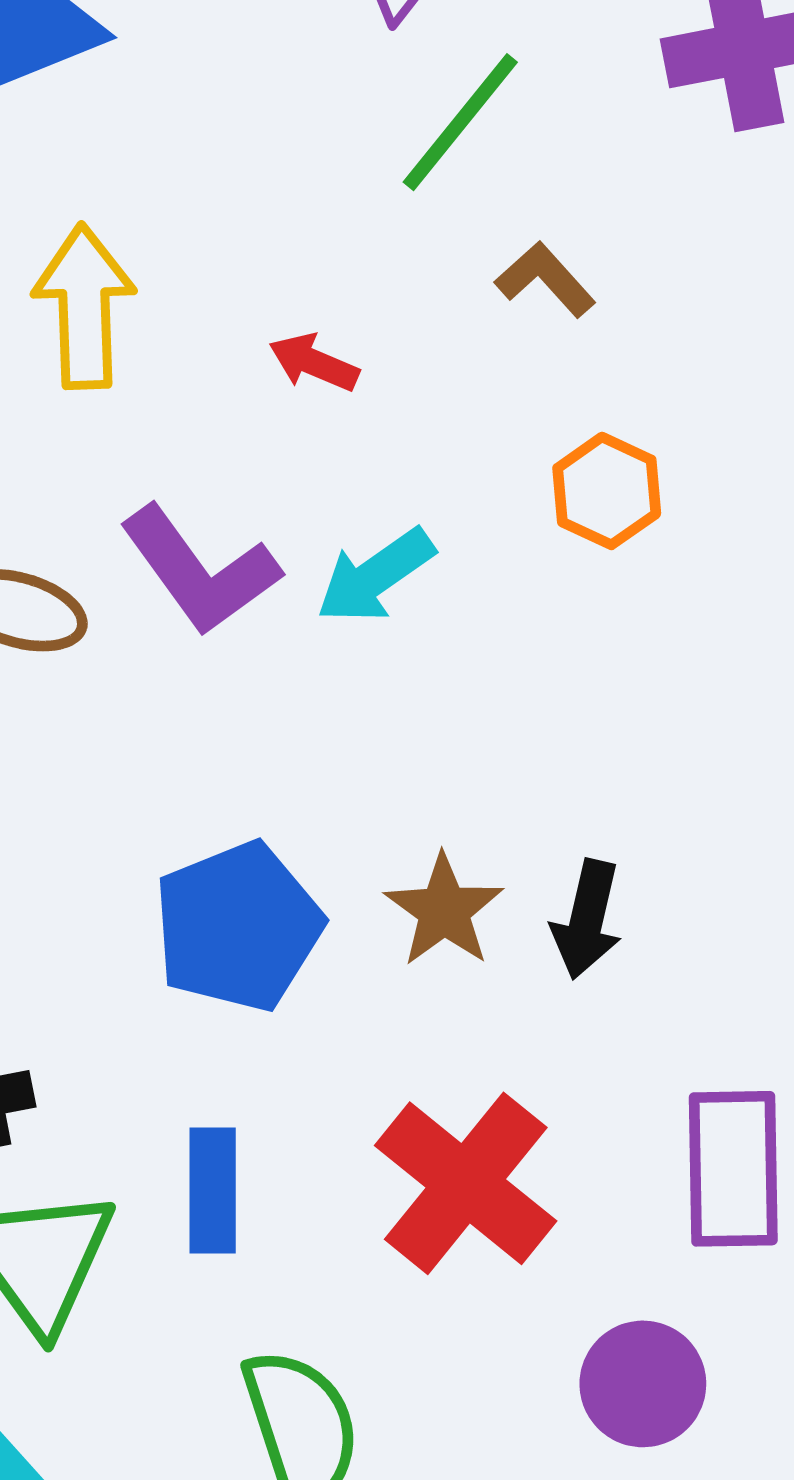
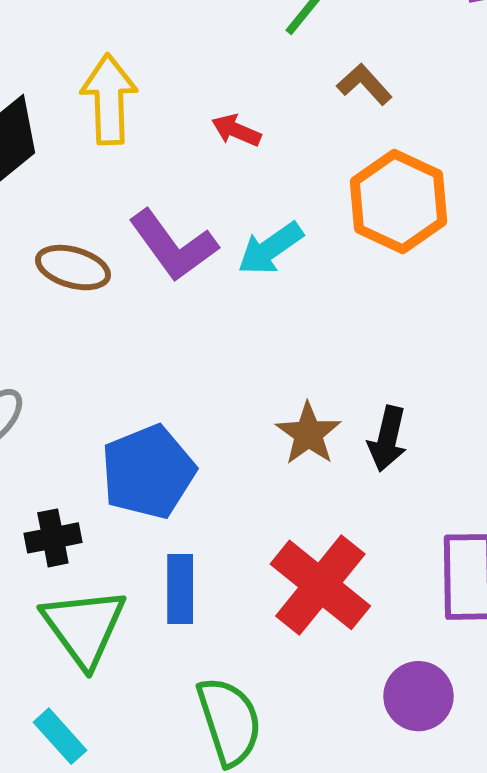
orange hexagon: (607, 491) -> (398, 201), size x1.6
blue pentagon: (238, 927) -> (148, 472), moved

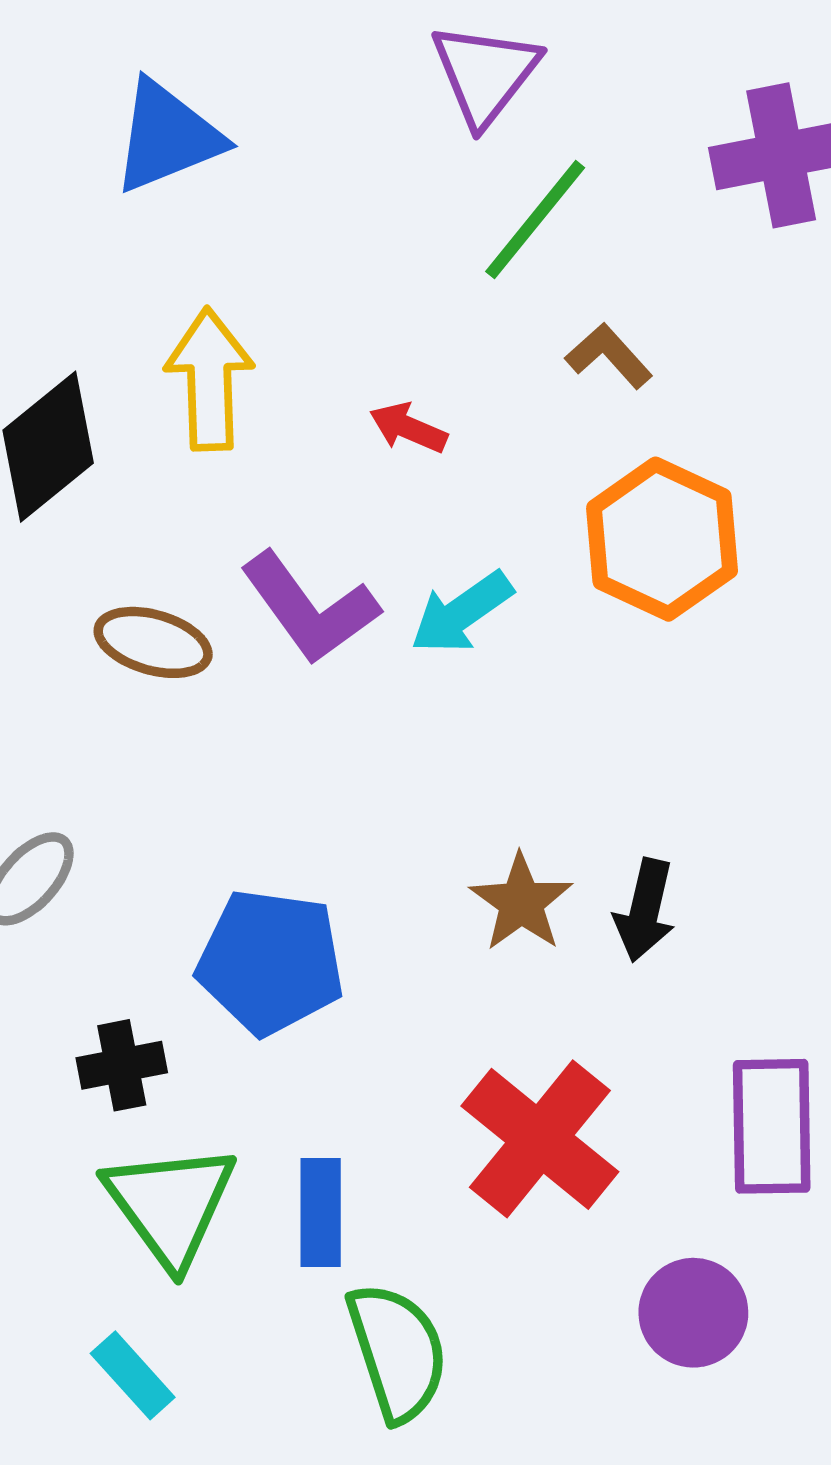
blue pentagon: (148, 472) -> (271, 962), turned 30
blue rectangle: (180, 589) -> (321, 1212), moved

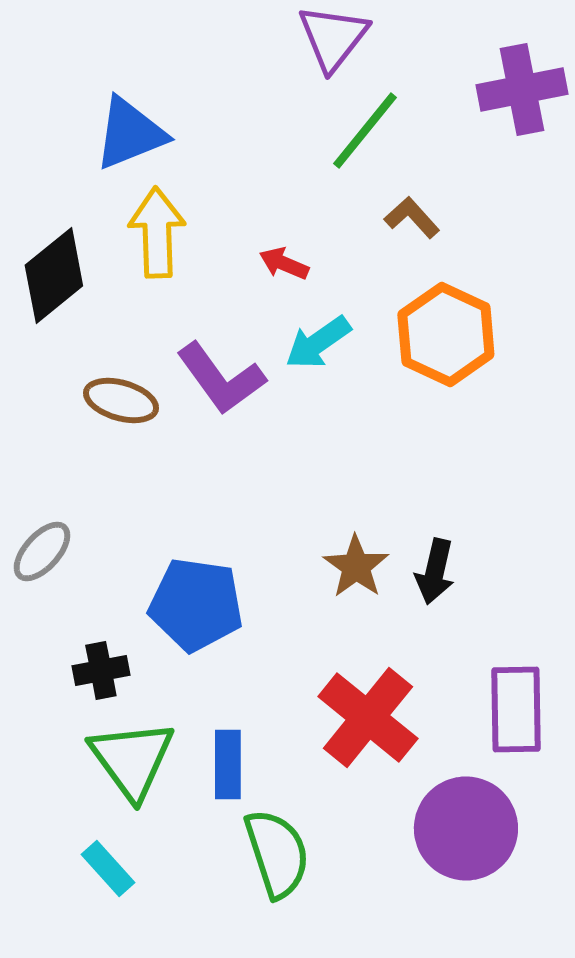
blue triangle: (167, 137) -> (130, 134), moved
cyan arrow: (462, 613) -> (318, 342), moved
purple circle: (693, 1313) -> (466, 828), size x1.5

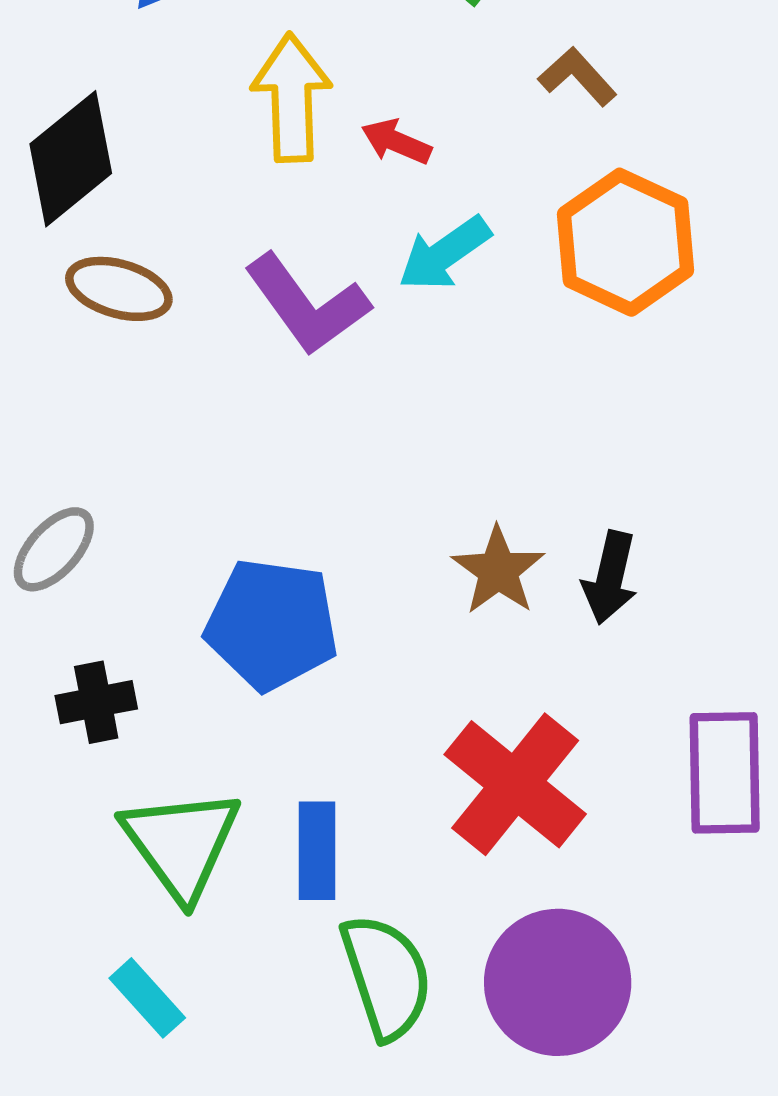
yellow arrow: (157, 232) -> (292, 98), moved
brown ellipse: (121, 400) -> (119, 289), moved
black cross: (101, 670) -> (96, 702), moved
purple circle: (466, 828) -> (558, 982), moved

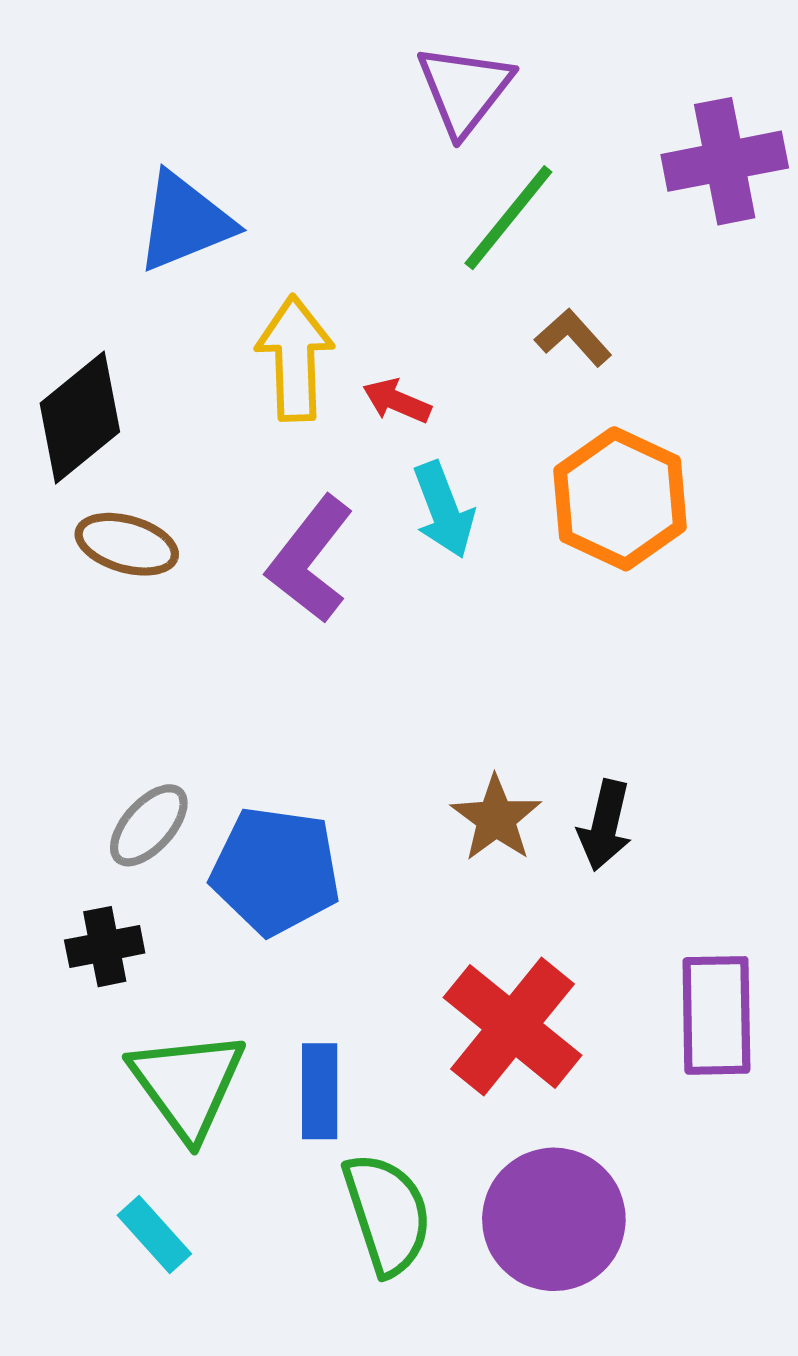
cyan arrow: (444, 254) -> (444, 510), turned -76
purple L-shape: (307, 304) -> (310, 559), turned 74
gray ellipse: (54, 549) -> (149, 825), moved

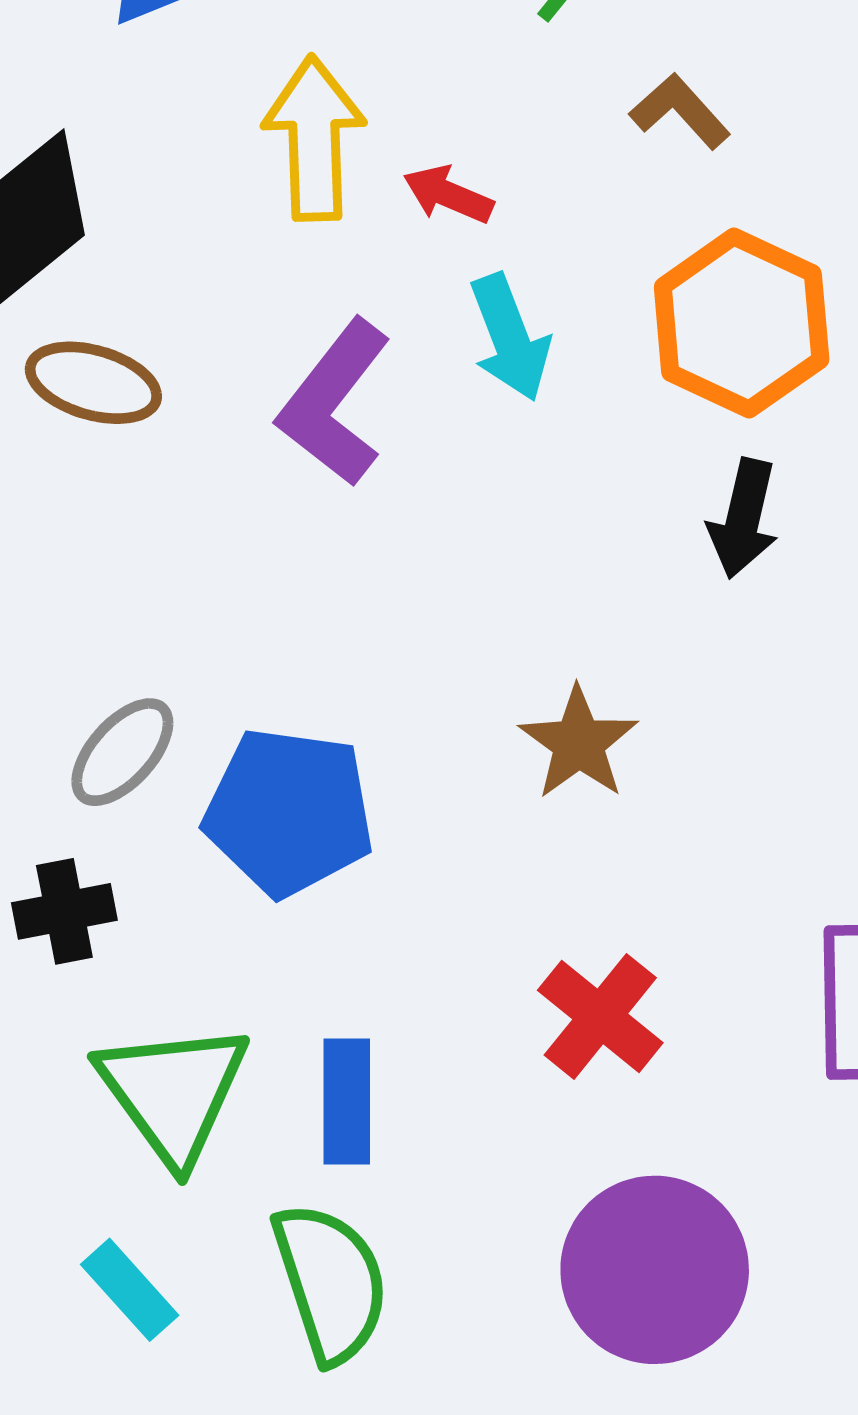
black arrow: (605, 825) -> (743, 519), moved
red cross: (513, 1026) -> (600, 1016), size x0.7
green semicircle: (387, 1214) -> (331, 1283), moved

